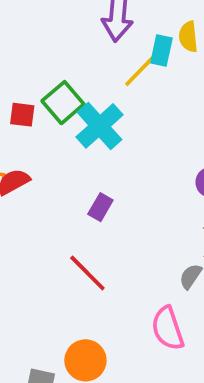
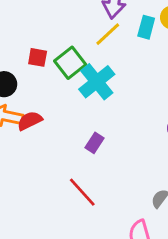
yellow line: (139, 71) -> (108, 34), moved
red square: (22, 115) -> (38, 57), moved

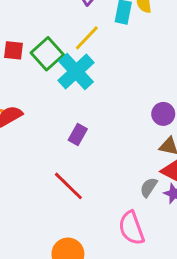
yellow line: (108, 34) -> (87, 38), moved

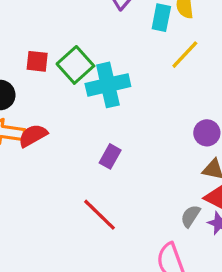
yellow line: (87, 38) -> (185, 55), moved
cyan cross: (76, 71) -> (108, 85), turned 30

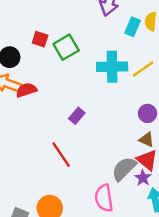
yellow line: (185, 55) -> (143, 69), moved
cyan cross: (108, 85) -> (112, 67), moved
gray semicircle: (190, 216) -> (124, 169), size x1.6

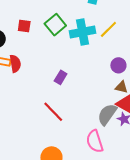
red square: (40, 39) -> (24, 26), moved
green square: (66, 47) -> (55, 25), moved
red semicircle: (26, 90) -> (15, 64), turned 108

